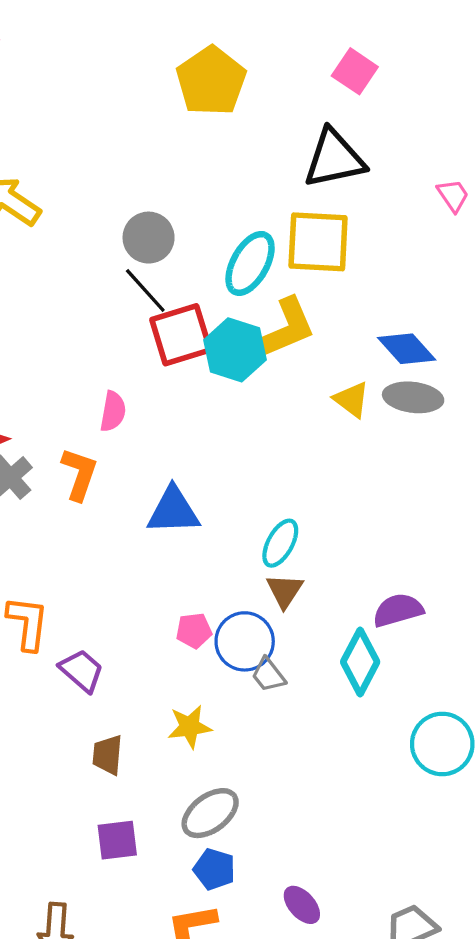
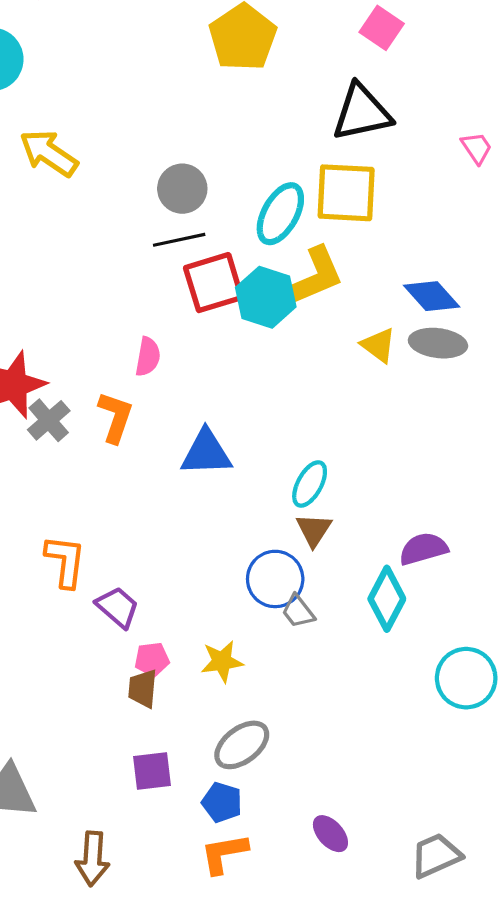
black line: (145, 290) -> (179, 240), turned -60
pink pentagon: (194, 631) -> (152, 659), moved
blue pentagon: (214, 869) -> (222, 802), moved

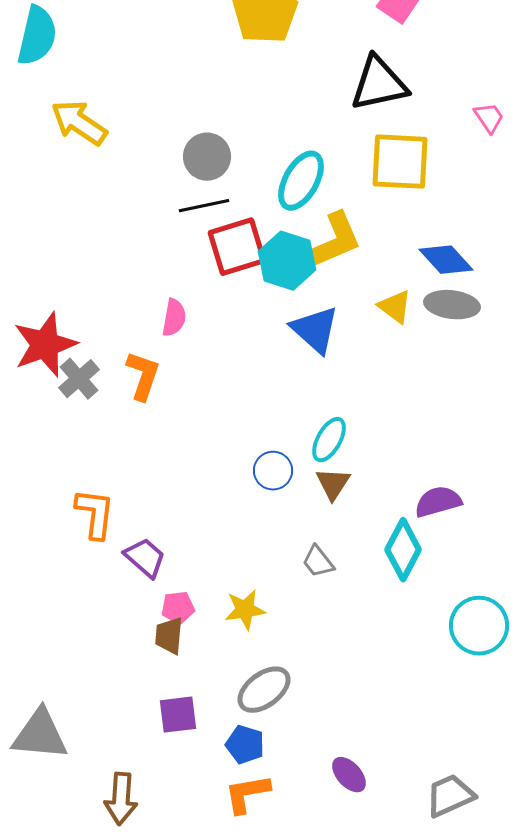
yellow square: (346, 193) -> (400, 162), moved
blue triangle: (206, 453) -> (315, 330), moved, turned 44
blue circle: (275, 579) -> (273, 471), moved, size x0.7

